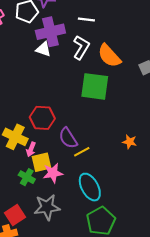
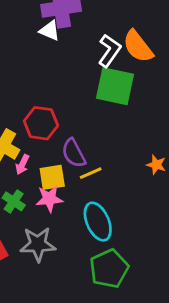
white L-shape: (81, 47) -> (109, 51), moved
yellow square: (41, 162) -> (52, 177), moved

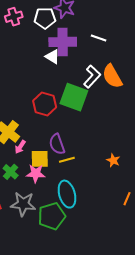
green square: (115, 86) -> (74, 97), moved
red hexagon: (41, 123) -> (45, 104), moved
green pentagon: (109, 269) -> (52, 216), moved

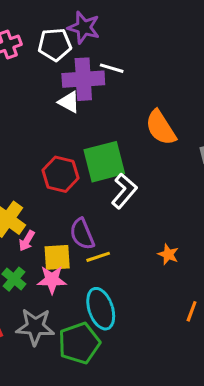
white line: (99, 38) -> (112, 68), moved
white L-shape: (92, 76) -> (124, 191), moved
green square: (74, 97) -> (104, 162), turned -32

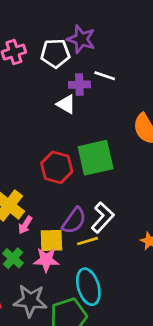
purple cross: (83, 79) -> (79, 85), size x0.6
white L-shape: (124, 191) -> (103, 218), moved
purple semicircle: (82, 234) -> (74, 221), turned -124

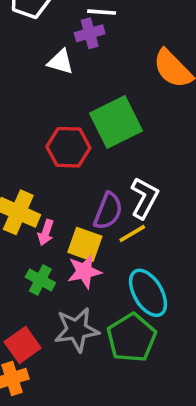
purple cross: (79, 85) -> (90, 33), moved
yellow square: (51, 240) -> (85, 244), turned 35

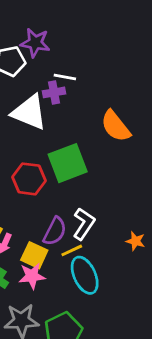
white triangle: (60, 62) -> (29, 112), size x1.8
cyan ellipse: (148, 293) -> (85, 275), moved

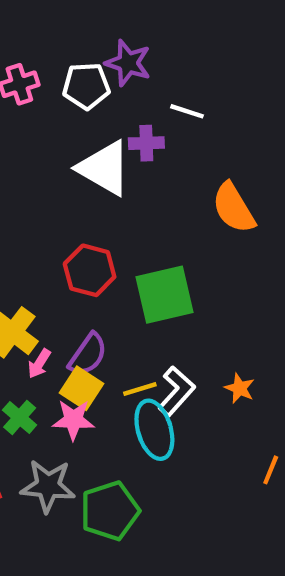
white line: (65, 77) -> (187, 111), moved
green square: (68, 163) -> (164, 295), moved
white L-shape: (84, 224) -> (176, 391), moved
purple semicircle: (55, 231) -> (88, 354), moved

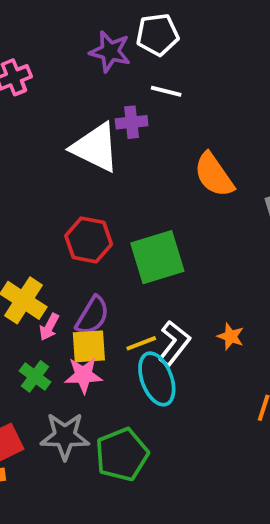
white pentagon: (86, 86) -> (157, 35), moved
yellow square: (82, 388) -> (89, 346), turned -33

